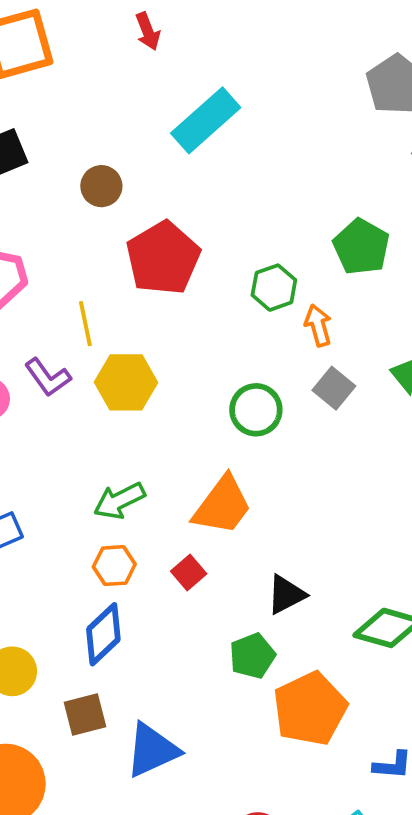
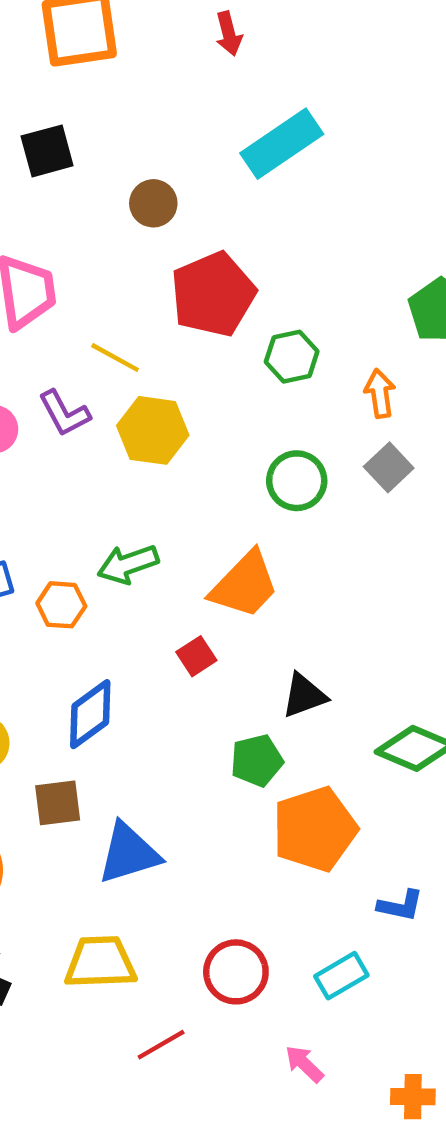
green hexagon: (274, 288) -> (292, 357), moved
yellow line: (85, 324) -> (115, 358), turned -57
orange hexagon: (114, 566) -> (61, 605), moved

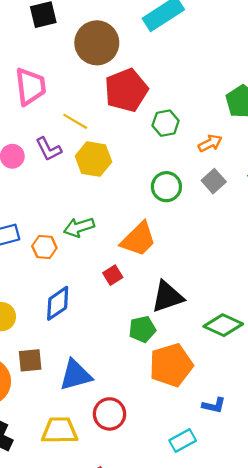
brown circle: (153, 203) -> (97, 43), size x1.8
orange arrow: (380, 394) -> (210, 143), turned 70
black triangle: (304, 696) -> (167, 297), size x1.4
brown square: (58, 803) -> (30, 360), moved
red circle: (236, 972) -> (110, 414), moved

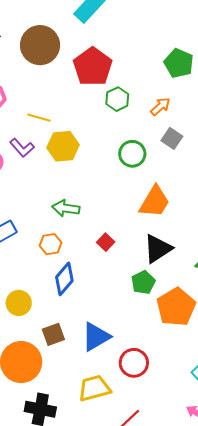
red pentagon: (126, 90) -> (93, 67), moved
green arrow: (79, 227) -> (66, 208), turned 40
orange trapezoid: (138, 239) -> (155, 202), moved
orange hexagon: (44, 247) -> (51, 244), moved

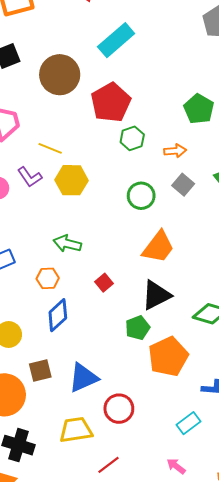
orange arrow: (160, 106) -> (175, 151), turned 30

